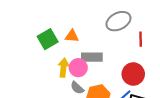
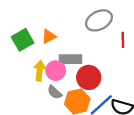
orange triangle: (72, 36) -> (49, 36), turned -32
red circle: (133, 74) -> (89, 77), moved

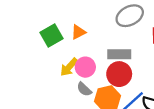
gray rectangle: (70, 59) -> (119, 54), moved
yellow arrow: (40, 71) -> (69, 67), turned -144

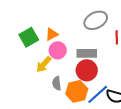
pink circle: (85, 67) -> (58, 50), moved
gray semicircle: (84, 89) -> (57, 83), turned 40

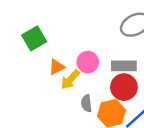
orange triangle: (52, 34) -> (57, 67), moved
green square: (29, 37) -> (34, 38), moved

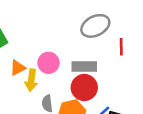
yellow arrow: (70, 80) -> (31, 80), turned -35

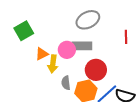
gray ellipse: (95, 26) -> (88, 20), moved
gray rectangle: (84, 67) -> (82, 46), moved

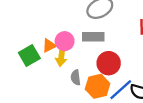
green square: (24, 31) -> (29, 55), moved
pink circle: (67, 50) -> (65, 41), moved

